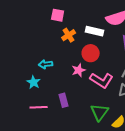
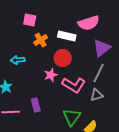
cyan arrow: (46, 64) -> (18, 60), moved

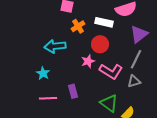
cyan arrow: (18, 60) -> (55, 46), size x1.5
green triangle: (72, 117) -> (109, 103), turned -30

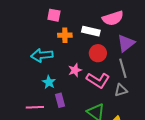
orange cross: (78, 26) -> (65, 35), turned 32
red circle: (100, 44) -> (98, 53), moved
gray line: (136, 59) -> (123, 68), turned -42
cyan star: (43, 73) -> (49, 82), moved

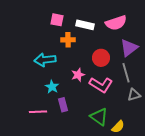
white rectangle: (91, 31) -> (85, 25), moved
gray triangle: (121, 90) -> (134, 95), moved

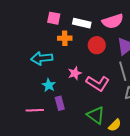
red circle: (101, 58) -> (97, 45), moved

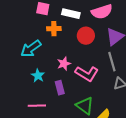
cyan arrow: (42, 58) -> (31, 49), turned -30
purple rectangle: (60, 103) -> (60, 88), moved
pink line: (35, 110) -> (37, 106), moved

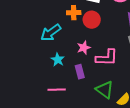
red circle: (86, 36) -> (92, 20), moved
pink L-shape: (87, 74) -> (107, 58), turned -30

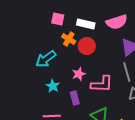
orange cross: (74, 13) -> (69, 39), turned 32

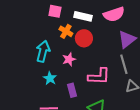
cyan arrow: (46, 59) -> (43, 51), turned 140
pink star: (79, 74) -> (69, 59), moved

